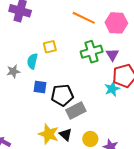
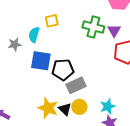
green cross: (92, 52) -> (93, 27), turned 30
blue square: (40, 87) -> (41, 61), size x1.5
cyan star: (112, 89) -> (108, 106), moved
yellow circle: (90, 139) -> (79, 107), moved

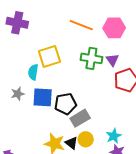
yellow square: (52, 21) -> (49, 56), size x1.6
gray star: (15, 44) -> (18, 94), moved

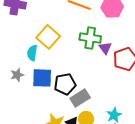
yellow square: (49, 56) -> (48, 37), turned -30
purple triangle: (112, 60) -> (105, 48), moved

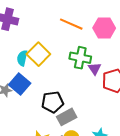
cyan semicircle: (32, 53) -> (22, 58), moved
blue square: (42, 78) -> (20, 84), moved, turned 35

